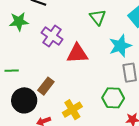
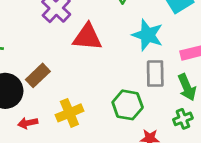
cyan star: (120, 46) -> (148, 35), turned 30

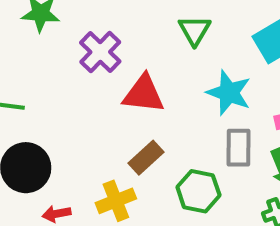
brown rectangle: (38, 75) -> (146, 158), moved

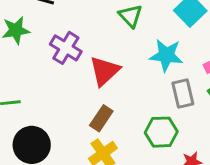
red triangle: (144, 94) -> (105, 71), turned -36
brown rectangle: (146, 158) -> (101, 118), moved

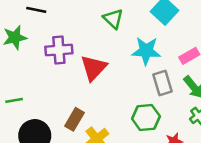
purple cross: (66, 48) -> (59, 50), turned -32
brown rectangle: (101, 118) -> (75, 119), moved

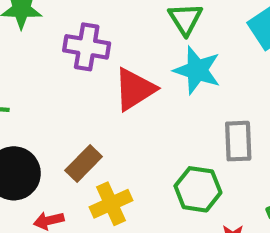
cyan star: (146, 51) -> (197, 70), moved

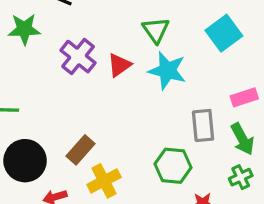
purple cross: (87, 47) -> (78, 57), turned 32
red triangle: (135, 89) -> (119, 65), moved, size x0.7

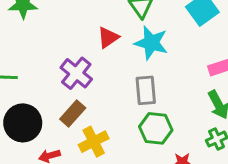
purple cross: (78, 57) -> (76, 73), moved
gray rectangle: (203, 125) -> (146, 90), moved

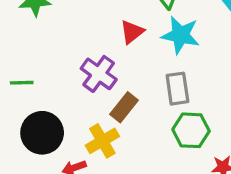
brown rectangle: (73, 114) -> (124, 107), moved
yellow cross: (94, 142) -> (102, 141), moved

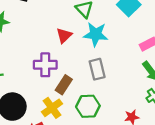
purple cross: (99, 74) -> (45, 65), turned -30
green hexagon: (191, 130) -> (88, 106), moved

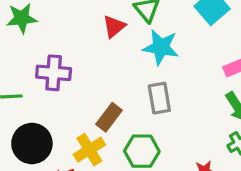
red triangle: (64, 35) -> (114, 26), moved
purple cross: (45, 65) -> (54, 73), moved

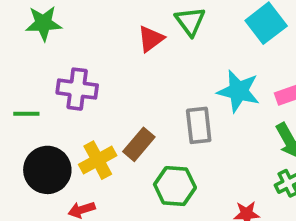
cyan star: (161, 47) -> (238, 91), moved
yellow cross: (89, 150) -> (98, 160), moved

